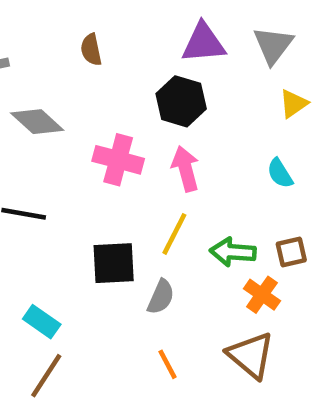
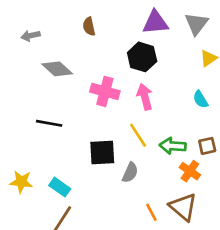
yellow line: (174, 234) -> (138, 135), turned -60
orange line: (168, 364) -> (151, 212), moved

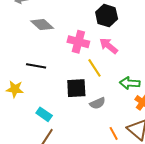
pink arrow: (145, 97) -> (109, 46), turned -36
yellow line: (138, 135) -> (94, 68), moved
gray semicircle: (130, 172) -> (98, 103), turned 42
yellow star: (21, 182) -> (15, 89), moved

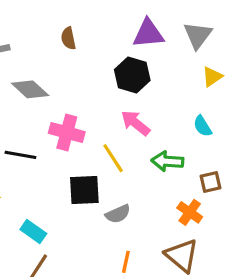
pink cross: (78, 42) -> (67, 133), moved
green arrow: (130, 83) -> (167, 161), moved
orange line: (114, 133) -> (126, 262), moved, turned 40

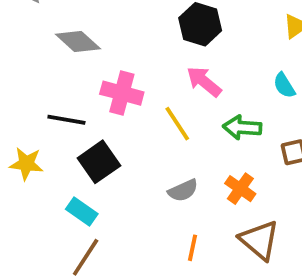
black square: (84, 190) -> (99, 162), moved, turned -32
orange cross: (190, 212) -> (240, 189), moved

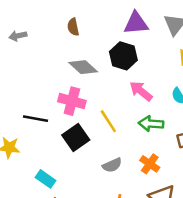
gray diamond: (78, 41) -> (83, 67), moved
pink arrow: (204, 82) -> (141, 91), moved
black square: (99, 162) -> (76, 137), moved

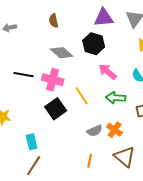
black line: (35, 119) -> (24, 75), moved
gray semicircle: (112, 165) -> (95, 131), moved
cyan rectangle: (46, 179) -> (32, 142), turned 42

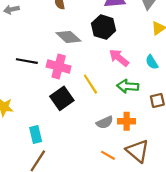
orange cross: (115, 130) -> (127, 121), turned -35
orange line: (90, 161) -> (108, 155), moved, turned -72

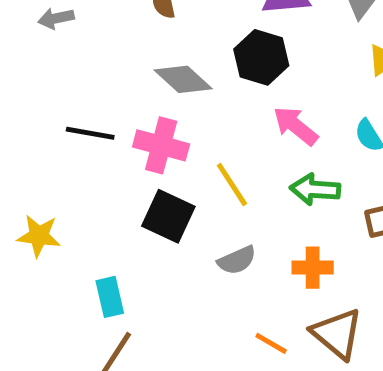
black square: (62, 98) -> (168, 216), turned -30
gray semicircle: (105, 122) -> (237, 260), moved

